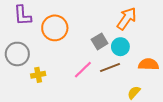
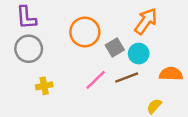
orange circle: (55, 28) -> (85, 32), moved
gray circle: (17, 54) -> (29, 49), moved

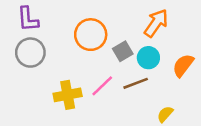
orange semicircle: (171, 74) -> (183, 65), moved, turned -55
yellow cross: (44, 86) -> (68, 95), moved, size x1.5

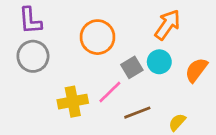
gray square: (123, 51) -> (132, 67), moved
brown line: (136, 83) -> (137, 113), moved

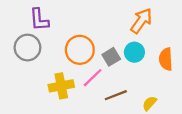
purple L-shape: (30, 21) -> (39, 20), moved
orange circle: (97, 37) -> (80, 50), moved
orange semicircle: (196, 70) -> (166, 59), turned -40

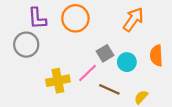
orange circle: (80, 50) -> (75, 18), moved
cyan circle: (134, 52) -> (127, 62), moved
brown line: (116, 95) -> (109, 89), turned 45

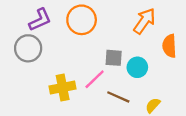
purple L-shape: (37, 18) -> (40, 20), turned -110
gray square: (105, 53) -> (114, 58), turned 35
orange semicircle: (156, 56) -> (169, 46), moved

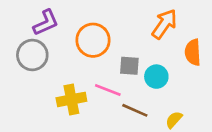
orange circle: (82, 20) -> (93, 40), moved
pink line: (95, 79) -> (108, 90), turned 65

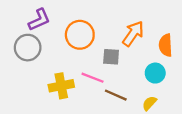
orange arrow: (164, 24) -> (133, 34), moved
cyan circle: (156, 77) -> (155, 73), moved

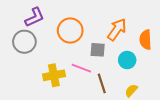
cyan circle: (155, 73) -> (127, 60), moved
brown line: (116, 95) -> (102, 83), turned 48

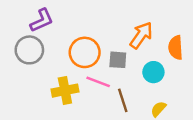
orange circle: (70, 31) -> (85, 52), moved

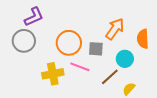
brown line: (123, 100) -> (110, 77), moved, turned 66

